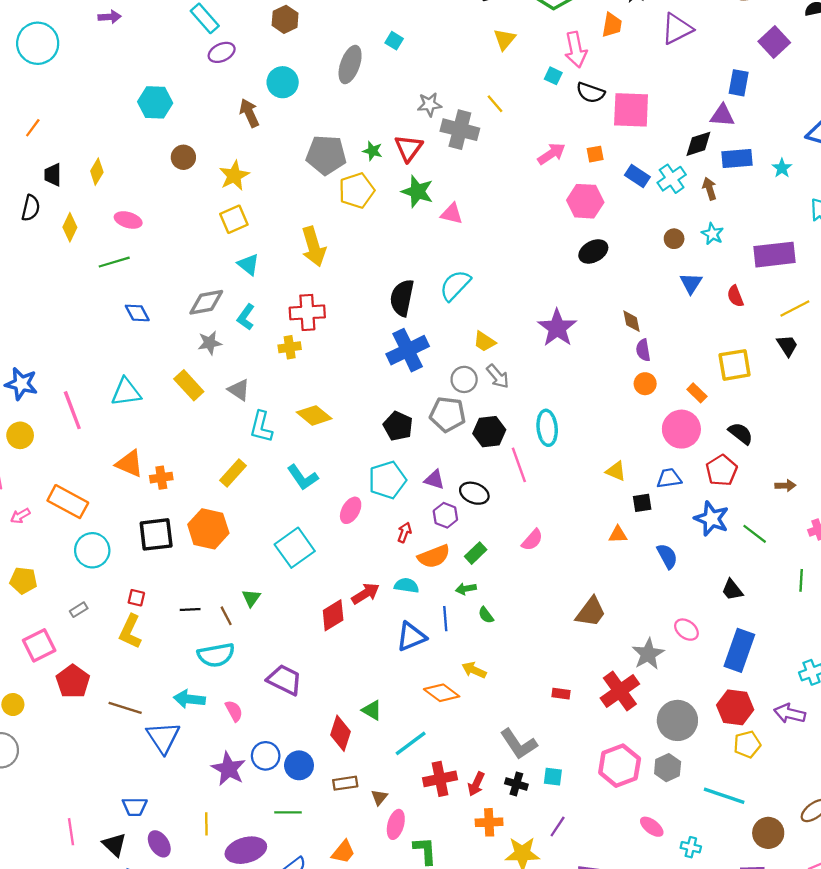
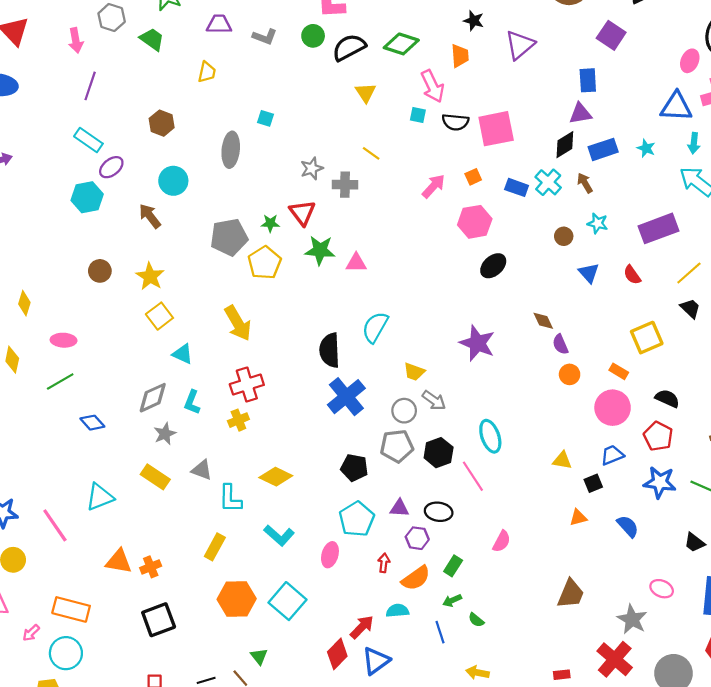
cyan hexagon: (155, 102) -> (87, 197), moved
gray cross: (460, 130) -> (345, 185), size x0.7
orange hexagon: (208, 529) -> (237, 599), moved
cyan circle: (92, 550) -> (66, 653), moved
blue triangle: (411, 637) -> (376, 661), moved

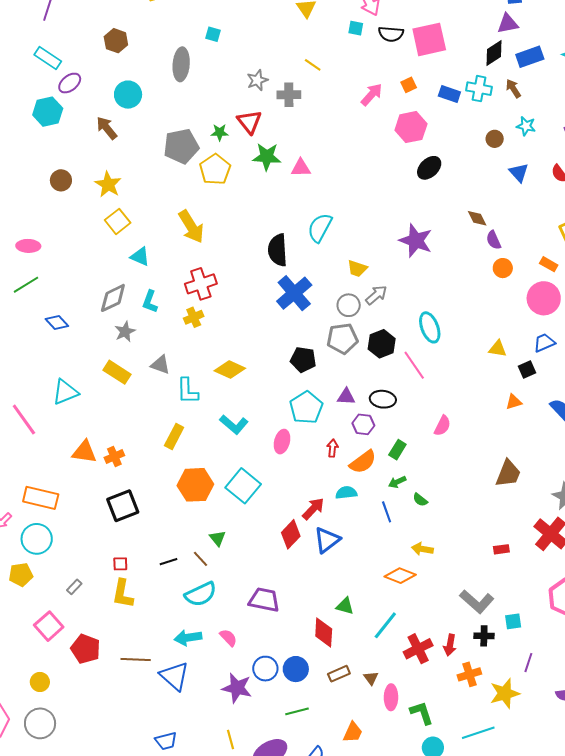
cyan cross: (548, 182) -> (479, 89), turned -30
gray arrow: (434, 400) -> (376, 295), turned -75

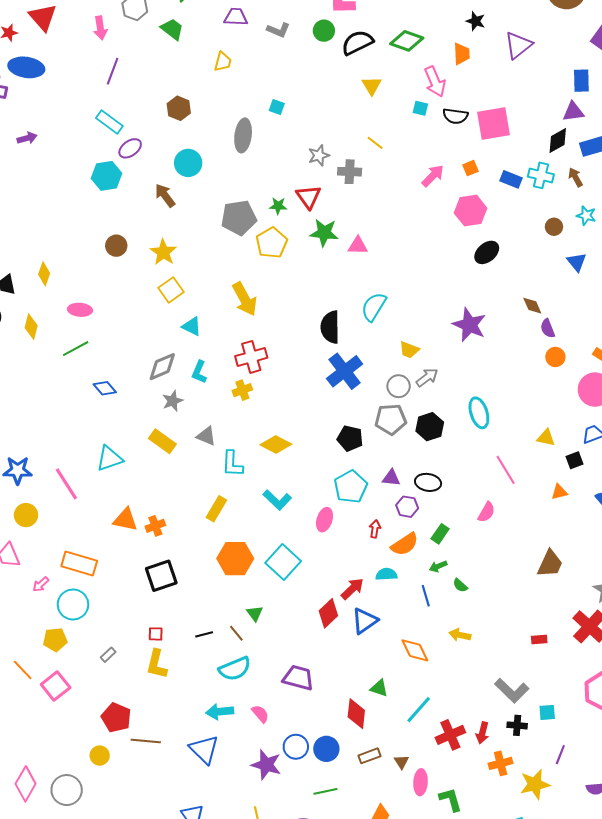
pink line: (414, 365) -> (506, 470), moved
orange diamond: (400, 576) -> (415, 650), moved, turned 40
pink square: (49, 626) -> (56, 686), moved
brown line: (136, 660) -> (146, 741), moved
yellow circle: (40, 682) -> (100, 756), moved

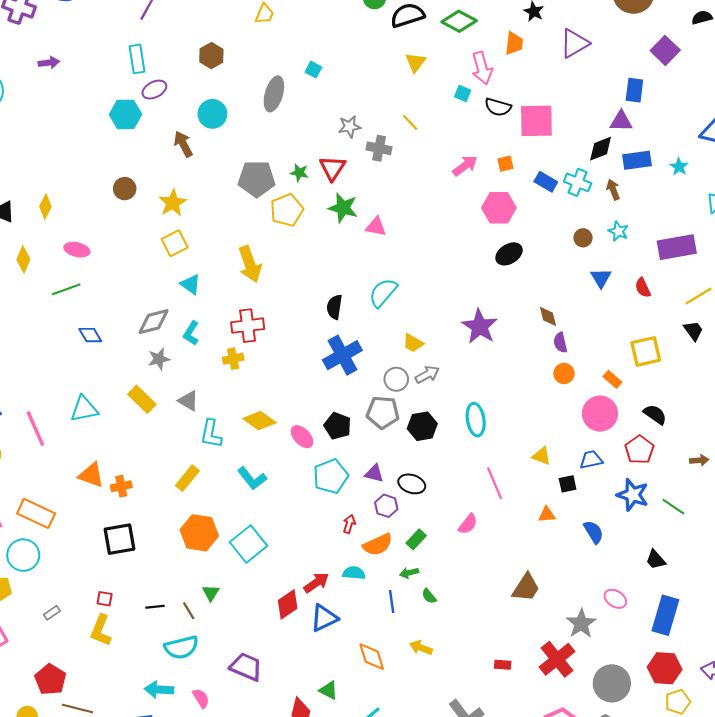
cyan rectangle: (109, 122) -> (137, 59), turned 36
black semicircle: (330, 327) -> (334, 307), size x0.7
pink ellipse: (325, 520) -> (302, 437), moved, turned -70

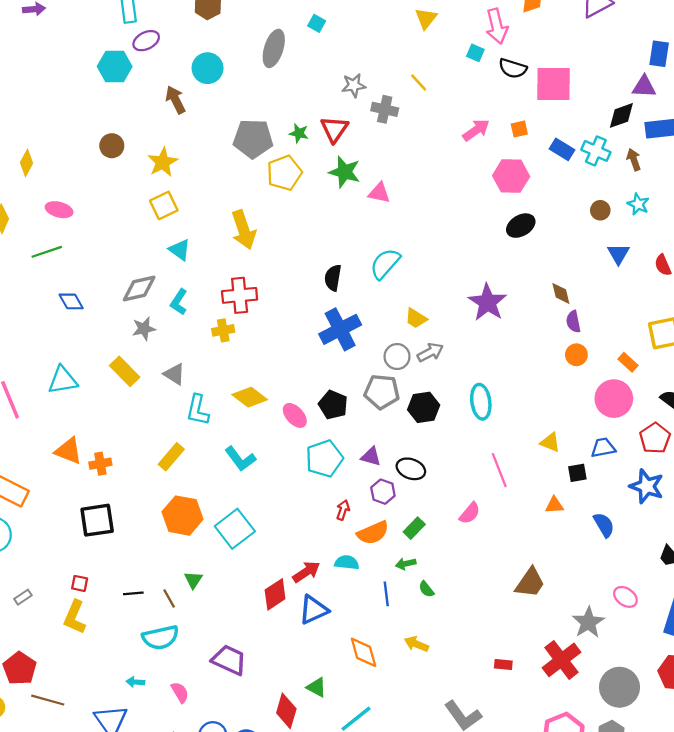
cyan arrow: (159, 690) -> (135, 682), size x0.6

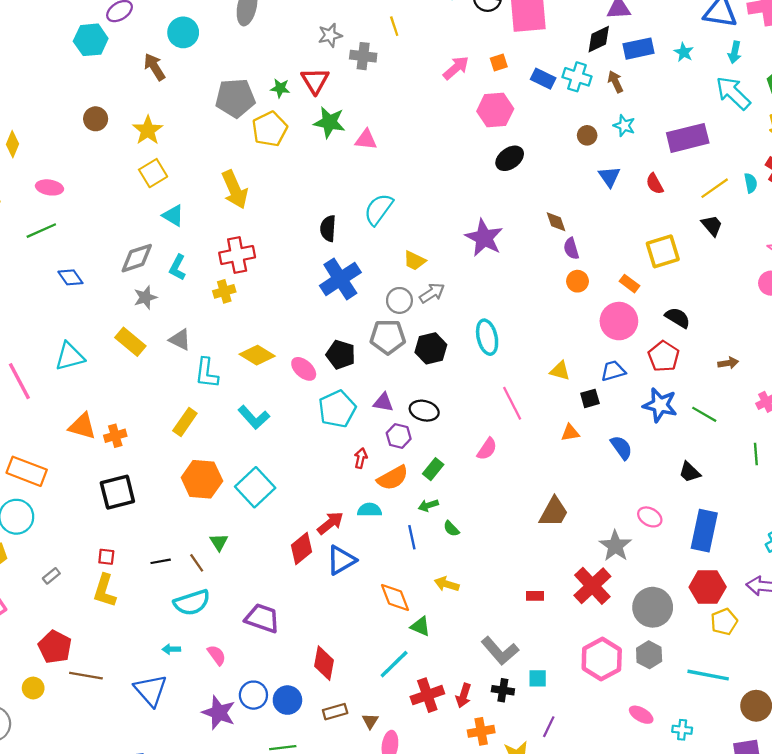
yellow line: (419, 83) -> (394, 26), turned 30
green triangle: (317, 687) -> (420, 626), moved

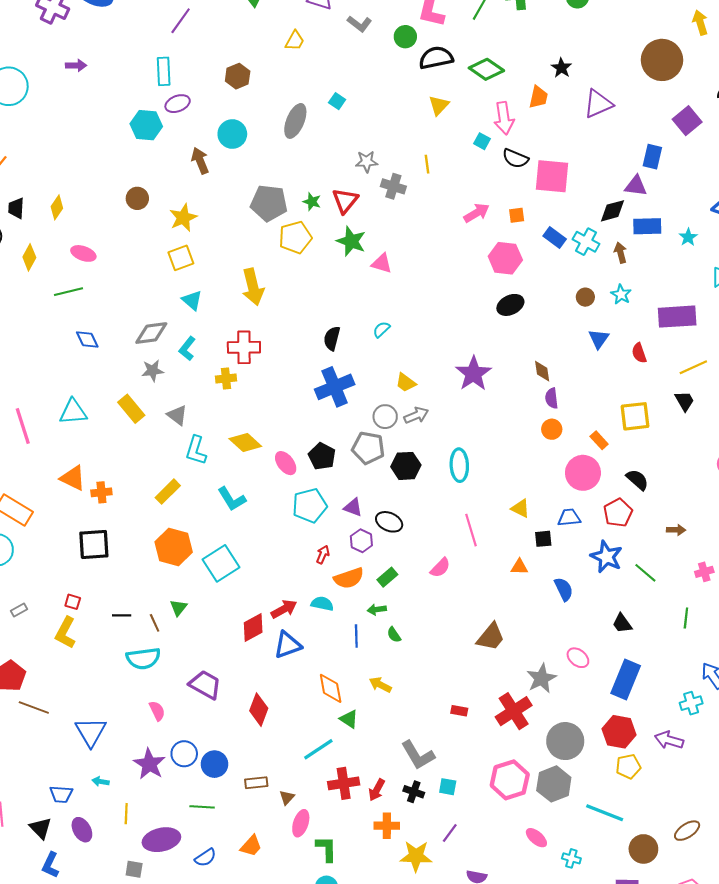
cyan semicircle: (379, 209) -> (381, 329), size x0.6
cyan arrow: (171, 649) -> (101, 782), moved
gray hexagon: (649, 655) -> (554, 784), size x1.4
red diamond: (324, 663) -> (259, 710), moved

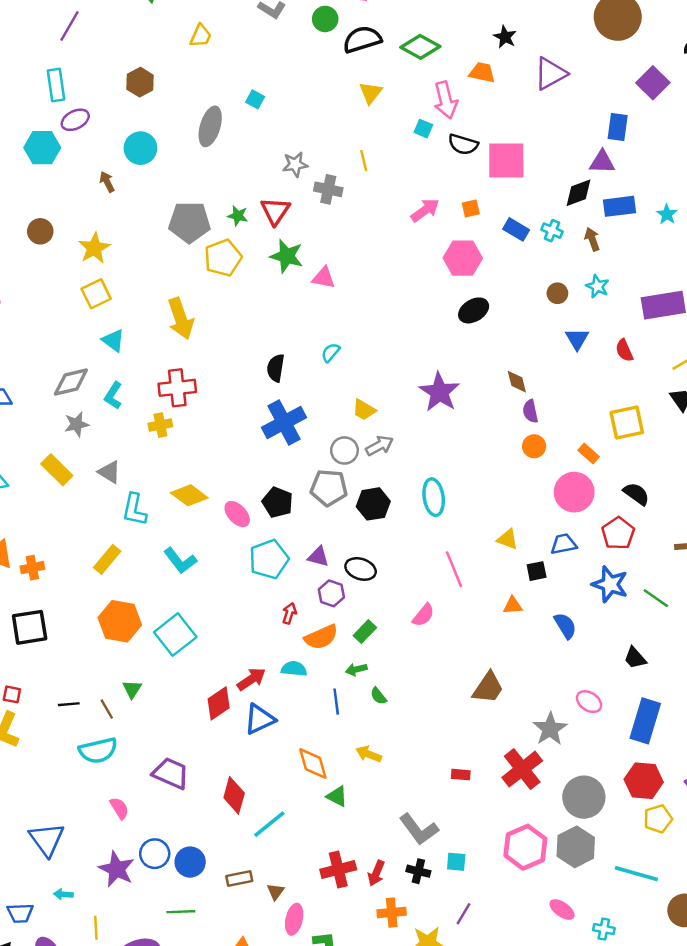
orange trapezoid: (538, 97) -> (482, 73), turned -85
brown arrow: (200, 161) -> (107, 182), size x0.7
cyan cross: (586, 242) -> (552, 231), size x0.7
cyan line: (318, 749) -> (269, 824), moved

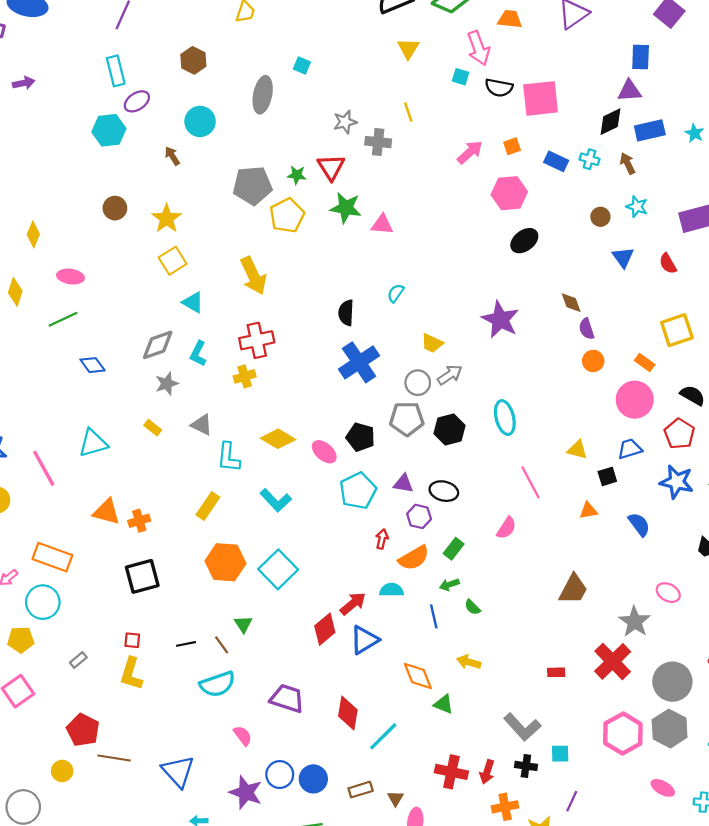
yellow rectangle: (57, 470) -> (153, 428), size x0.6
red cross: (338, 869) -> (451, 772), turned 32

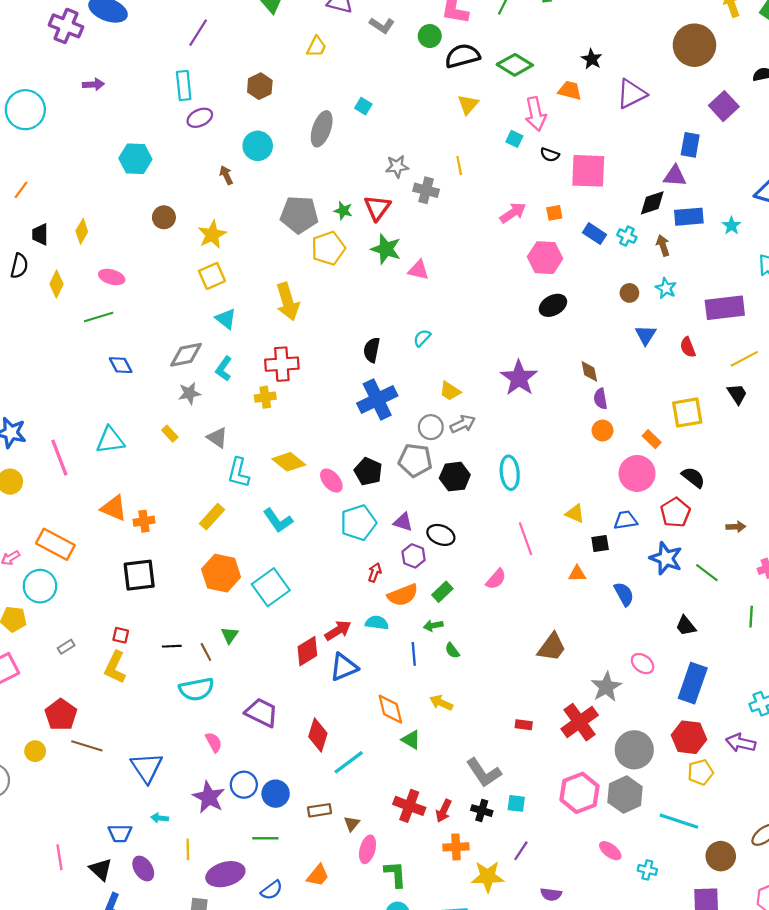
black semicircle: (499, 88) -> (550, 155), size x0.7
cyan hexagon: (109, 130) -> (135, 159), moved

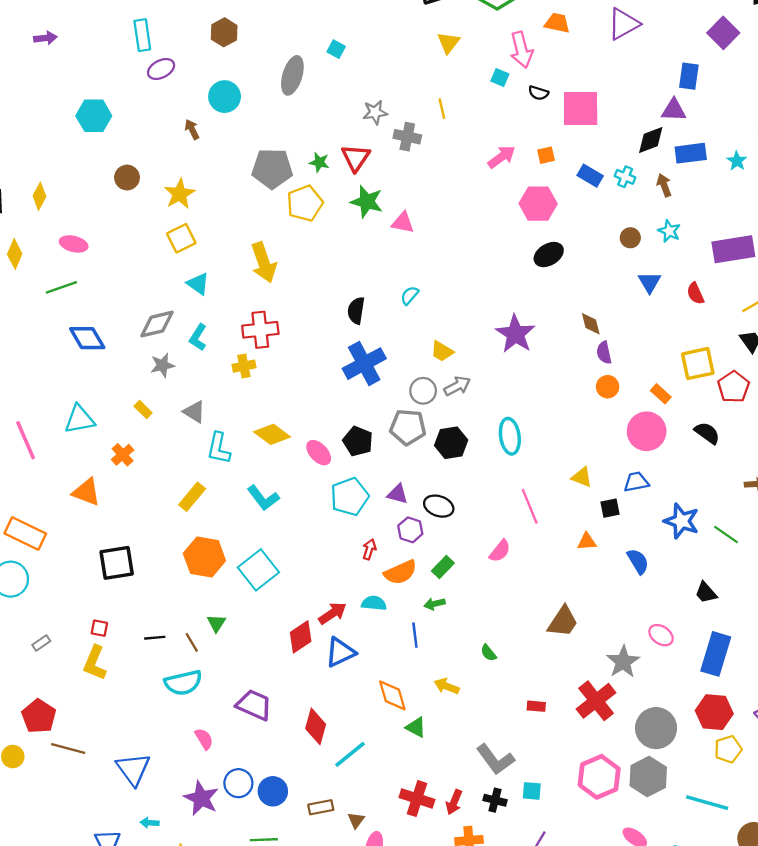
blue diamond: (121, 365) -> (87, 338), size x1.4
red pentagon: (675, 512) -> (734, 387), moved
orange cross: (144, 521) -> (123, 455), moved, turned -30
green semicircle: (452, 651) -> (488, 653), moved

